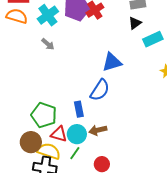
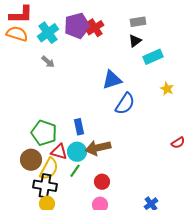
blue semicircle: (100, 90) -> (125, 104), moved
brown arrow: (98, 130) -> (98, 148), size x1.4
yellow semicircle: (49, 151) -> (49, 169), turned 100

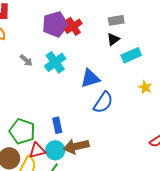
cyan cross: (48, 33) -> (55, 62), moved
red triangle: (59, 152) -> (37, 150), turned -30

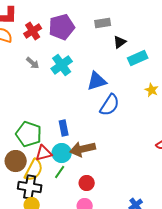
gray rectangle: (116, 20) -> (103, 23), moved
red cross: (73, 26) -> (33, 31), moved

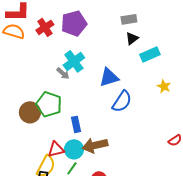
gray rectangle: (103, 23) -> (129, 19), moved
gray arrow: (33, 63) -> (63, 73), moved
green pentagon: (29, 134) -> (49, 104), moved
brown circle: (16, 161) -> (30, 112), moved

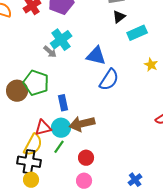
blue triangle: (109, 77) -> (96, 56), turned 30

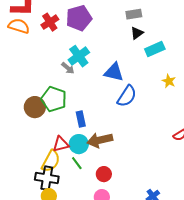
green line: (59, 147) -> (77, 163), turned -72

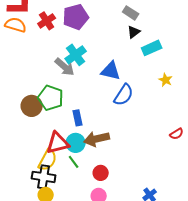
gray rectangle: (134, 14) -> (131, 13), turned 42
gray arrow: (68, 68) -> (65, 67), size x1.5
red triangle: (61, 144) -> (58, 143), size x1.4

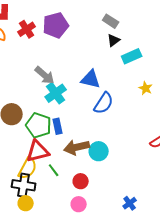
cyan cross: (76, 55) -> (56, 93), moved
green pentagon: (51, 98) -> (39, 125), moved
cyan circle: (76, 143) -> (99, 151), moved

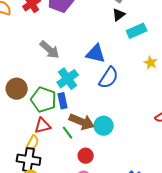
cyan cross: (56, 93) -> (68, 79), moved
brown arrow: (77, 147) -> (82, 122), turned -145
red triangle: (38, 151) -> (43, 126), size x0.7
yellow semicircle: (28, 168) -> (33, 143), size x0.7
green line: (54, 170) -> (68, 133), moved

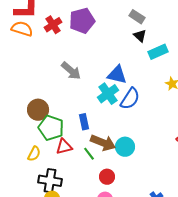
black triangle: (119, 15) -> (140, 36), turned -40
cyan cross: (68, 79) -> (108, 94), moved
green pentagon: (44, 100) -> (51, 128), moved
yellow semicircle: (33, 143) -> (34, 154), moved

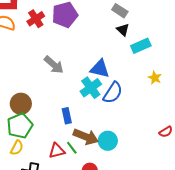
green pentagon: (51, 128) -> (20, 126), moved, turned 30
red triangle: (64, 147) -> (57, 151), moved

